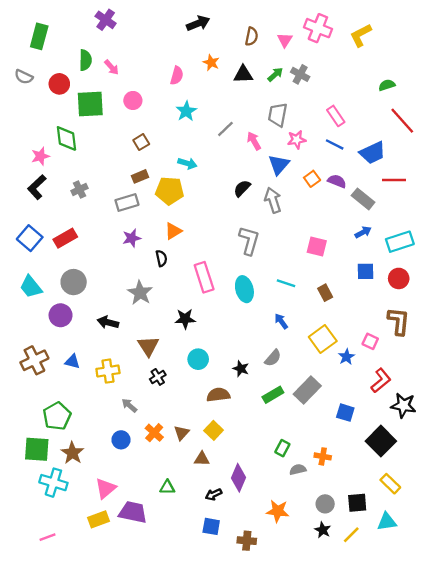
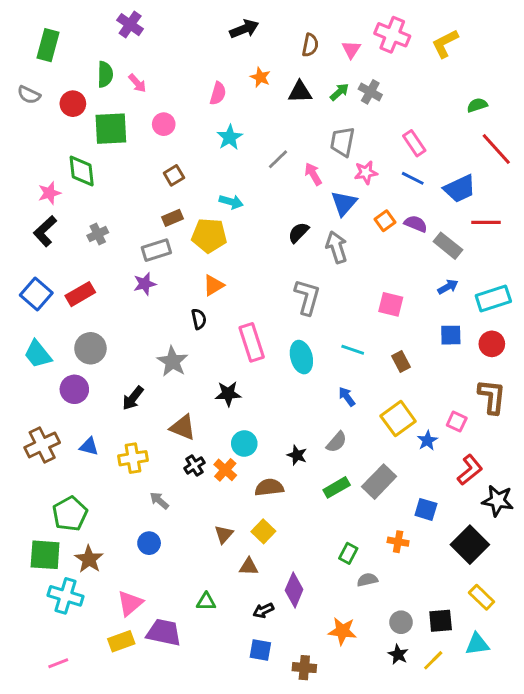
purple star: (132, 238) -> (145, 284), moved
black arrow: (108, 322) -> (133, 398), turned -66
brown triangle: (148, 346) -> (183, 427), turned -35
orange cross: (154, 433) -> (225, 470), moved
orange cross: (323, 456) -> (398, 542), moved

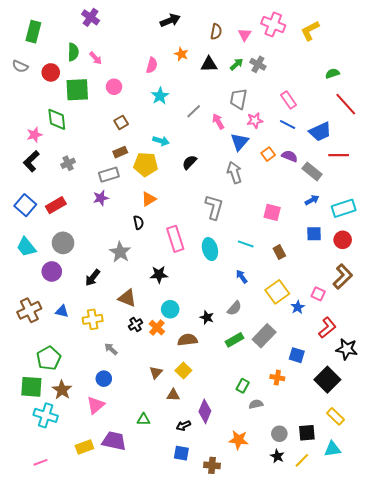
black semicircle: (298, 233) -> (190, 162), moved
brown L-shape: (492, 397) -> (343, 277), turned 40
pink triangle: (130, 603) -> (96, 405), moved

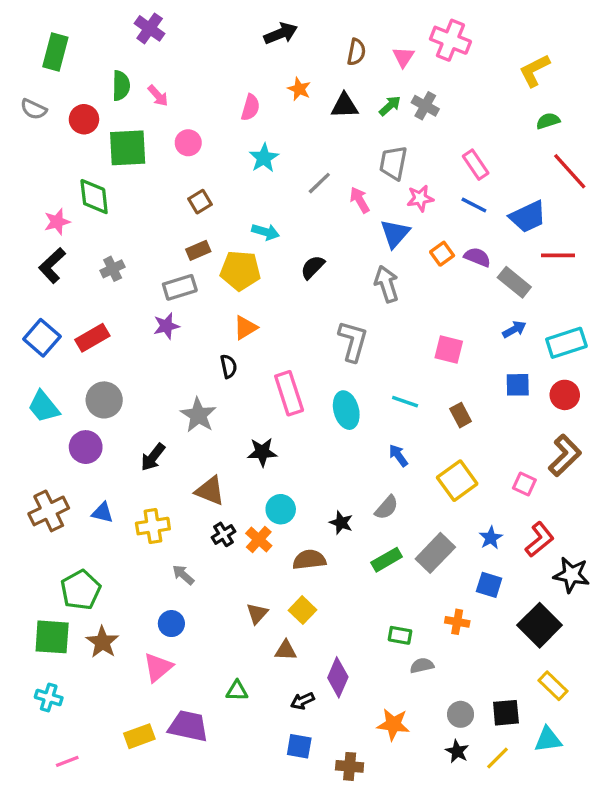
yellow L-shape: (310, 31) -> (534, 70), moved
blue star: (298, 307) -> (491, 538), moved
green rectangle: (243, 386) -> (400, 635), turned 72
cyan cross: (46, 415) -> (49, 697), moved, size x0.7

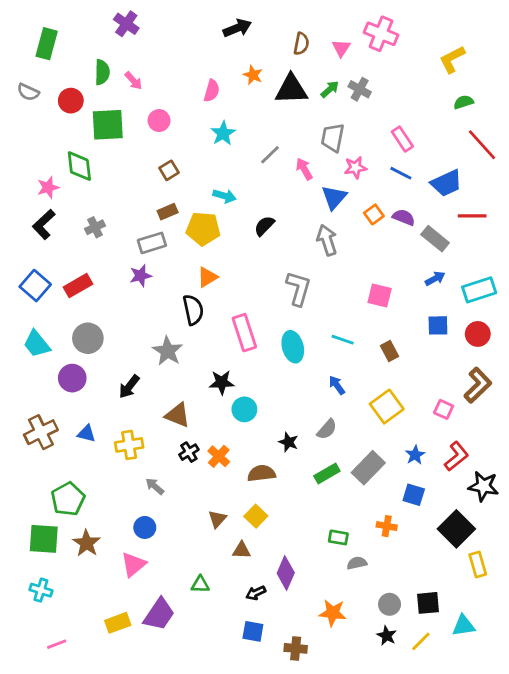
black triangle: (345, 106) -> (291, 89), size x1.4
black semicircle: (229, 366) -> (193, 310), size x1.5
cyan circle: (281, 509) -> (244, 409), moved
yellow rectangle: (553, 686) -> (478, 564), moved, turned 30
purple trapezoid: (188, 726) -> (159, 614), turned 112

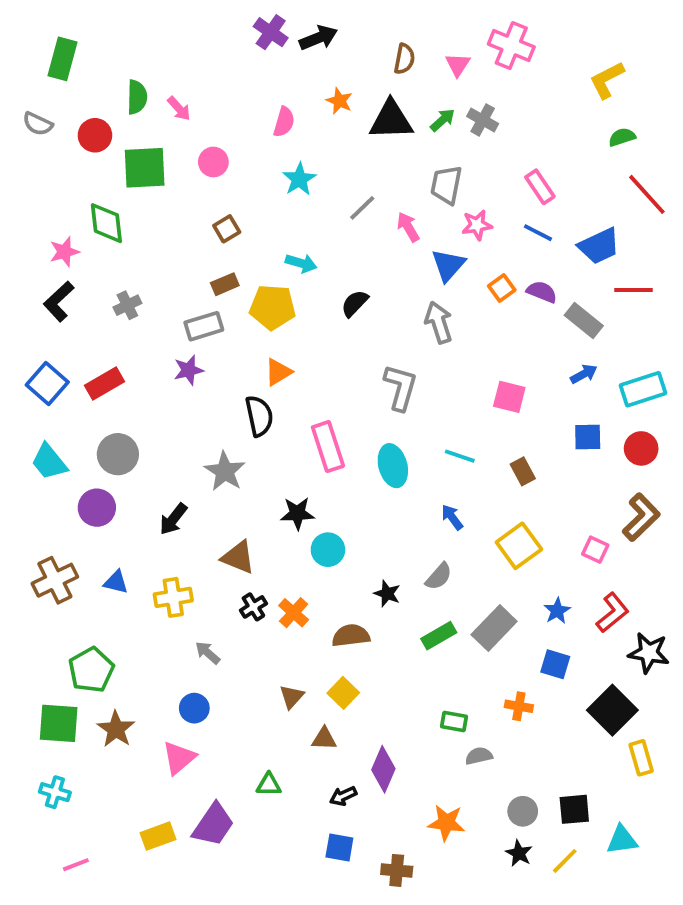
purple cross: (126, 24) -> (271, 32), moved

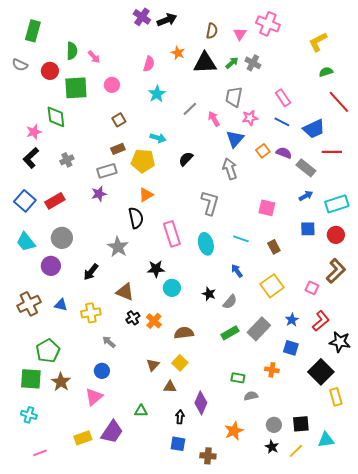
black star: (387, 594) -> (209, 294), moved
black arrow: (343, 796) -> (180, 417), turned 120
orange star: (446, 823) -> (234, 431), turned -30

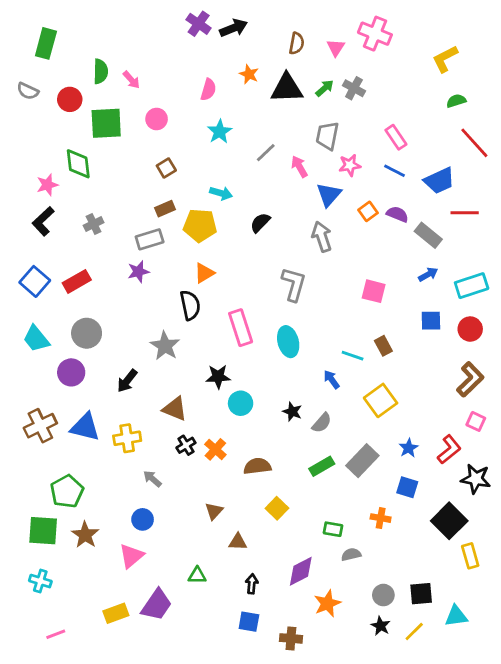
cyan line: (241, 239) -> (353, 356), moved
pink square: (312, 288) -> (476, 421), moved
blue triangle: (61, 305) -> (85, 427), size x1.6
yellow square: (180, 363) -> (277, 508), moved
purple diamond: (201, 403) -> (301, 571), moved, turned 40

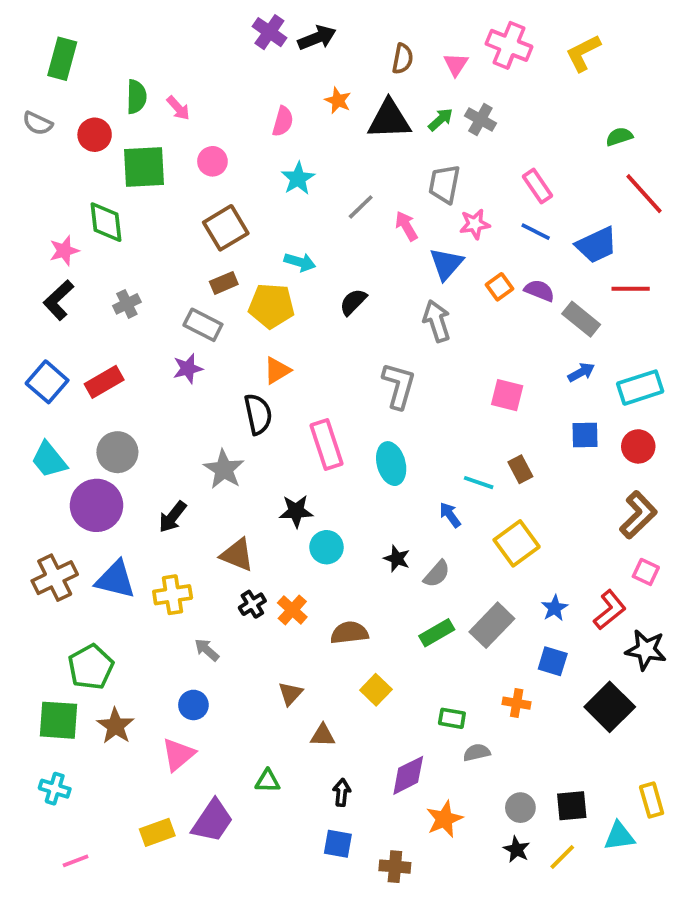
yellow L-shape: (445, 59) -> (583, 53), moved
brown square: (166, 168) -> (226, 228), size x1.6
gray rectangle: (150, 239) -> (203, 325), turned 44
purple circle: (71, 372) -> (96, 505), size x1.4
yellow rectangle: (470, 556) -> (652, 800), moved

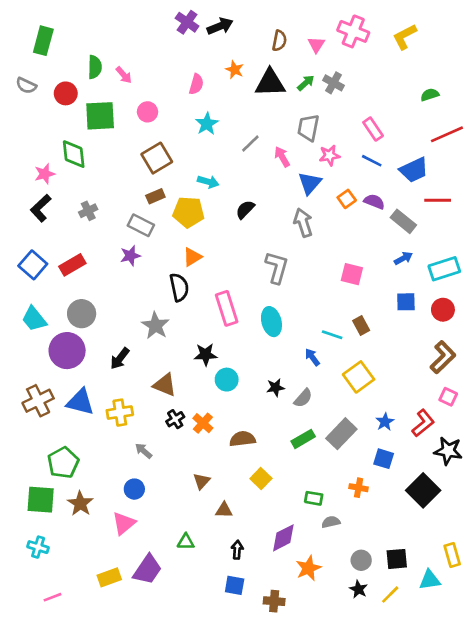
red line: (644, 194) -> (447, 134), turned -72
black star: (397, 559) -> (275, 388), turned -30

